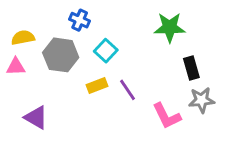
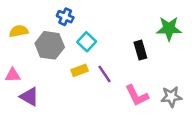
green star: (170, 27) -> (169, 29), moved
pink triangle: (16, 67) -> (13, 75), moved
black rectangle: (191, 68) -> (140, 50), moved
gray star: (202, 100) -> (171, 97), moved

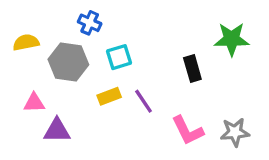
cyan square: (87, 42) -> (119, 57), turned 30
pink triangle: (13, 75) -> (34, 103), moved
purple triangle: (29, 97) -> (57, 131), moved, turned -30

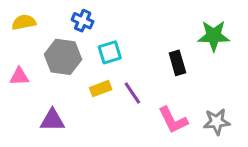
yellow semicircle: (26, 42) -> (24, 22), moved
pink triangle: (34, 103) -> (19, 76), moved

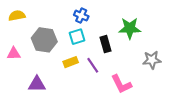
blue cross: (83, 21) -> (81, 16), moved
green star: (214, 36) -> (130, 28), moved
black rectangle: (177, 63) -> (105, 44), moved
gray star: (217, 122) -> (152, 60), moved

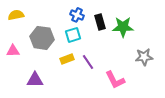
black rectangle: (105, 44) -> (100, 22), moved

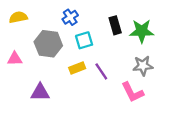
blue cross: (77, 15) -> (70, 17), moved, turned 32
gray star: (144, 57) -> (143, 66), moved

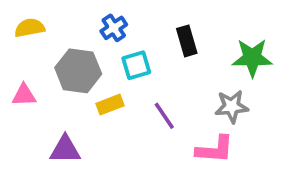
green star: (142, 31) -> (252, 58), moved
yellow rectangle: (77, 68) -> (110, 105), moved
pink L-shape: (132, 92) -> (215, 149), turned -60

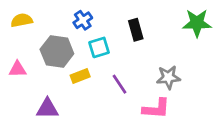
green star: (252, 58) -> (197, 23), moved

